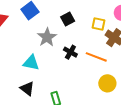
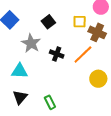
orange line: (96, 57) -> (83, 55), turned -55
black triangle: (27, 89) -> (20, 97), turned 42

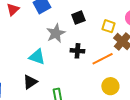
black cross: (57, 54) -> (77, 51), turned -32

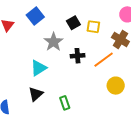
yellow square: (108, 26) -> (93, 27), moved
cyan triangle: (37, 57) -> (39, 68), turned -42

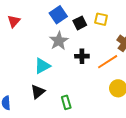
blue square: (35, 16) -> (58, 15), moved
yellow square: (93, 27) -> (101, 19), moved

